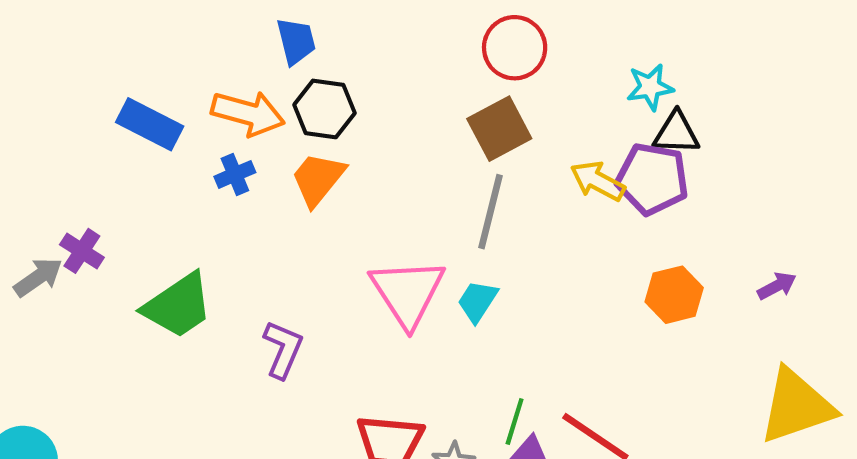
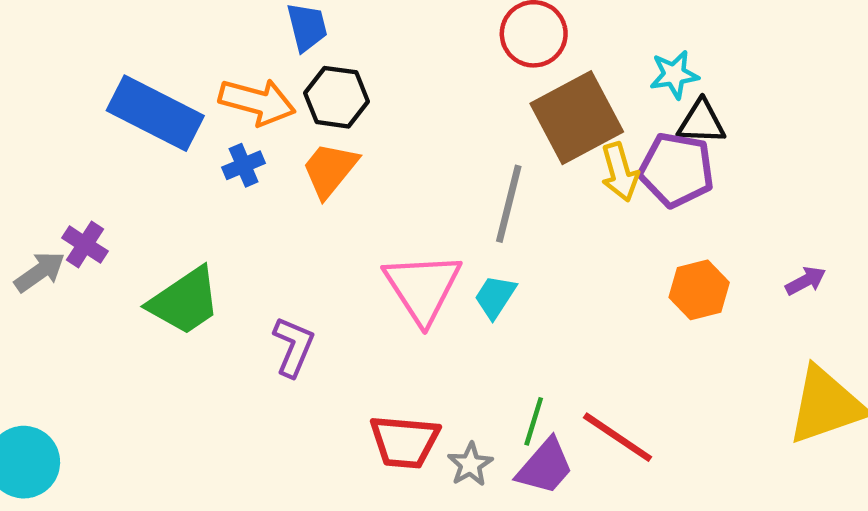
blue rectangle: (150, 124) -> (155, 113), size x1.4
brown square: (499, 129) -> (577, 118), moved, size x1.4
yellow arrow: (598, 181) -> (620, 172), turned -134

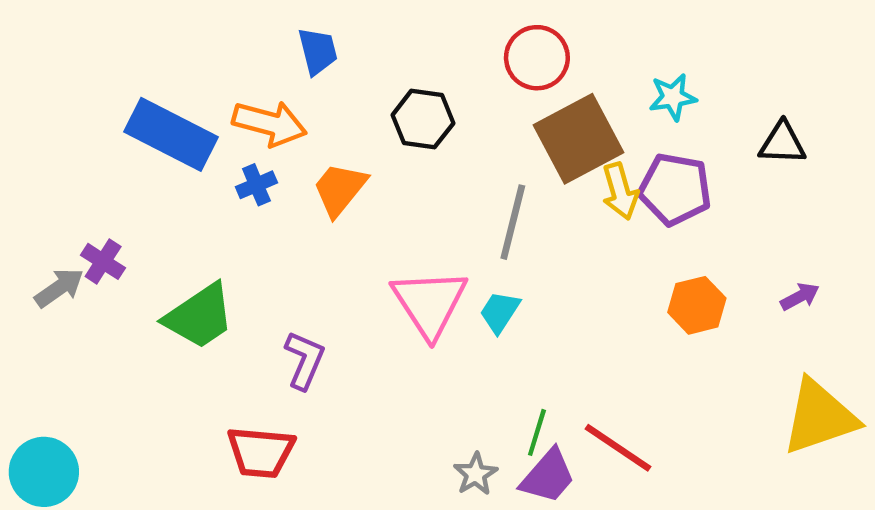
black hexagon: (337, 97) -> (423, 119), moved
black triangle: (701, 122) -> (782, 143), moved
red trapezoid: (404, 442) -> (261, 452), moved

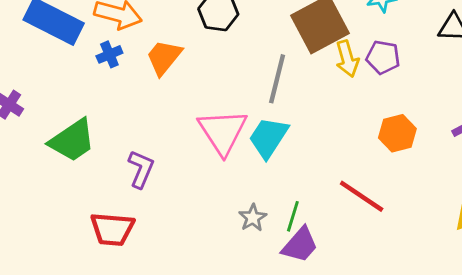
purple pentagon: (675, 189) -> (383, 57), size x0.7
cyan trapezoid: (500, 312) -> (268, 138), size x1.5
red line: (618, 448) -> (362, 196), moved
gray star: (476, 474) -> (253, 218), moved

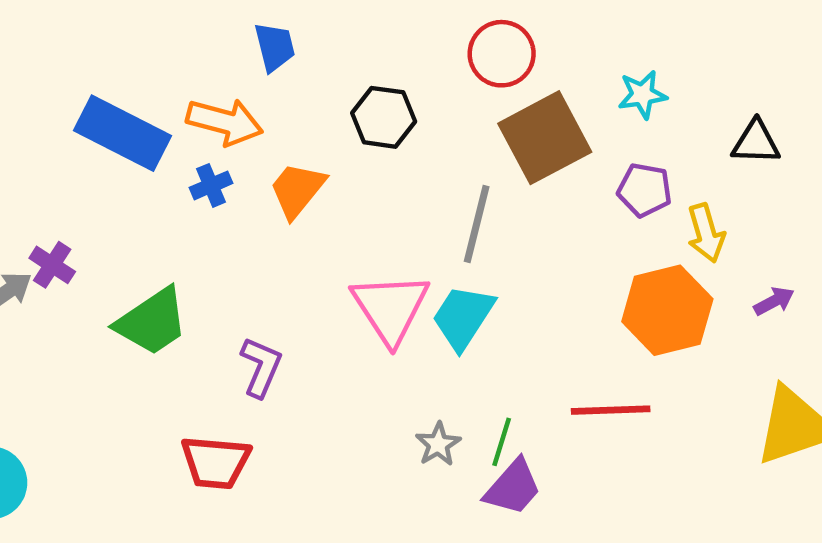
yellow arrow: (347, 59) -> (706, 233), moved
orange hexagon: (397, 133) -> (667, 310), size x1.5
red line: (362, 196) -> (611, 410), turned -36

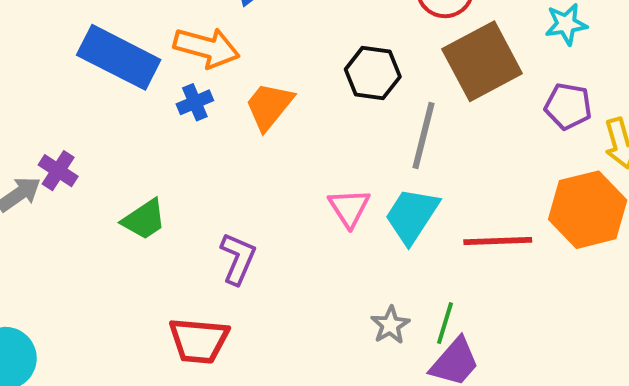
black hexagon: (384, 117) -> (373, 73), moved
pink triangle: (390, 308) -> (349, 208), size x0.6
green trapezoid: (152, 322) -> (144, 219), size x0.7
red line: (611, 410) -> (498, 241), moved

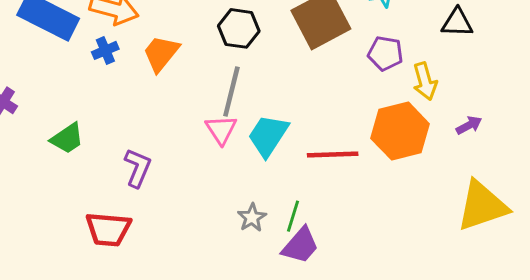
gray line: (423, 135) -> (231, 91), moved

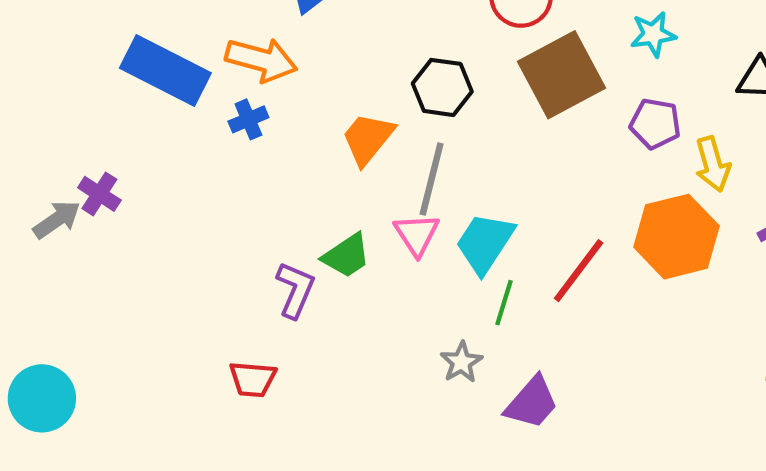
orange trapezoid: (161, 53) -> (368, 139), moved
green trapezoid: (67, 138) -> (346, 256), moved
red line: (333, 155) -> (579, 271), turned -51
green line: (293, 216) -> (504, 303), moved
red trapezoid: (108, 229) -> (253, 379), size x0.7

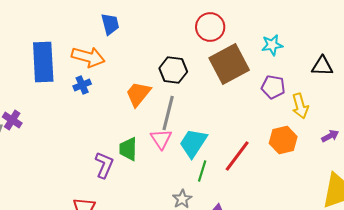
blue rectangle: (165, 70) -> (43, 62), turned 60
orange hexagon: (676, 237) -> (283, 140), size x0.7
green trapezoid: (346, 256) -> (128, 149), turned 125

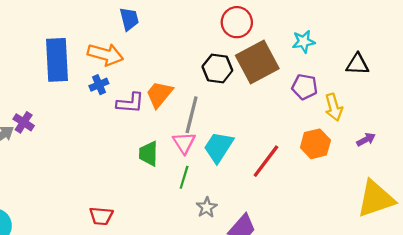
black hexagon: (173, 70) -> (217, 68), moved
purple L-shape: (104, 165) -> (130, 103), moved, turned 72
green line: (202, 171) -> (184, 177), moved

